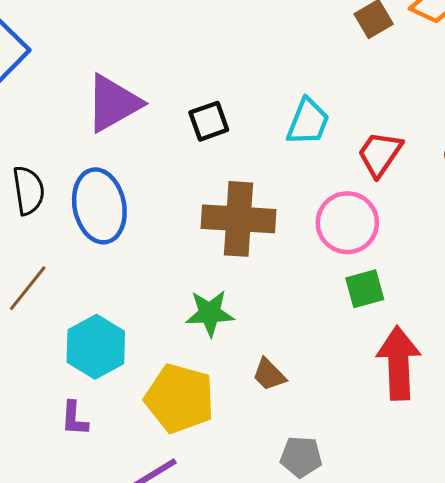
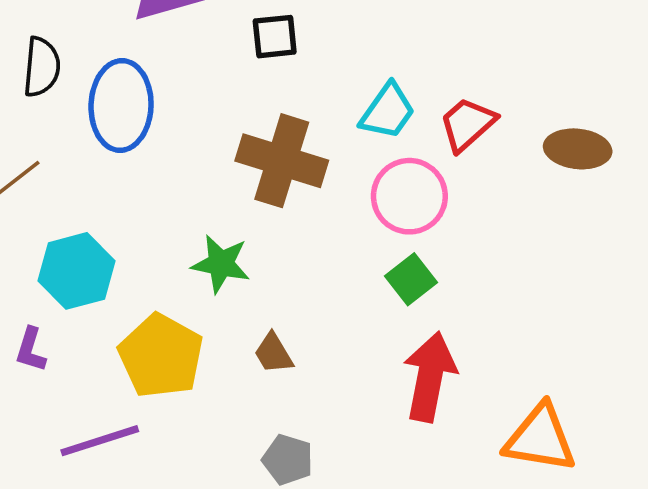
cyan trapezoid: (308, 122) -> (388, 111), moved
green square: (365, 289) -> (411, 279), turned -36

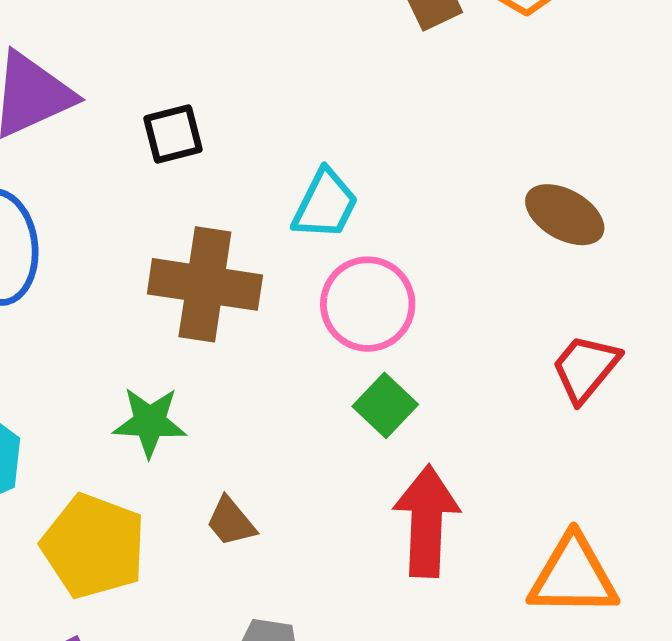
red trapezoid: (467, 124) -> (585, 368), moved
brown ellipse: (578, 149) -> (565, 215), turned 32

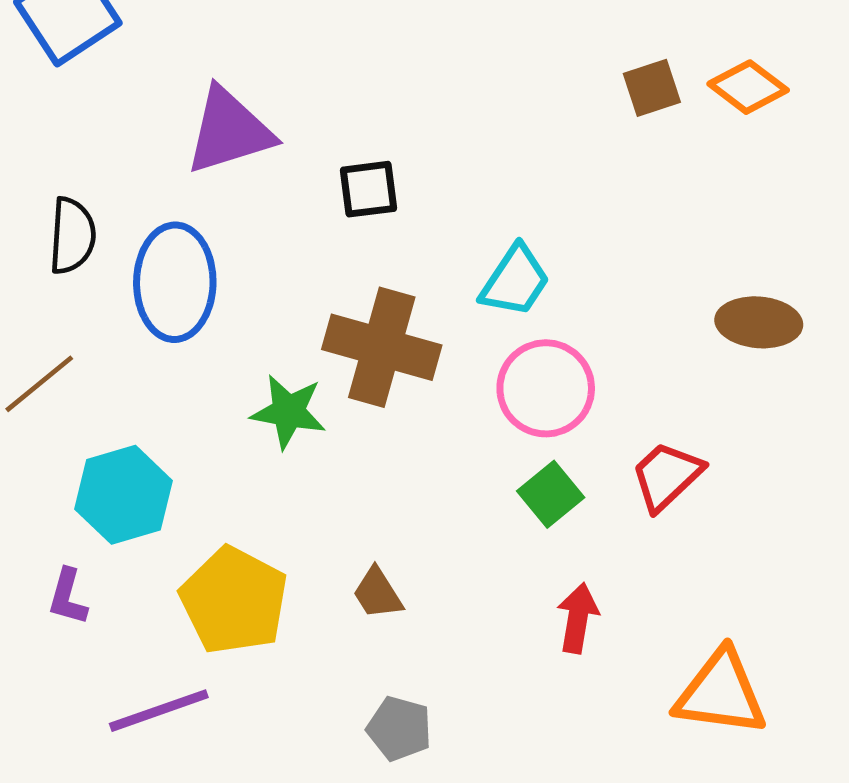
brown ellipse: (565, 215) -> (759, 322), turned -32
red trapezoid: (585, 368) -> (667, 476), moved
green star: (150, 422) -> (288, 412), moved
red arrow: (426, 521) -> (578, 618), size x0.6

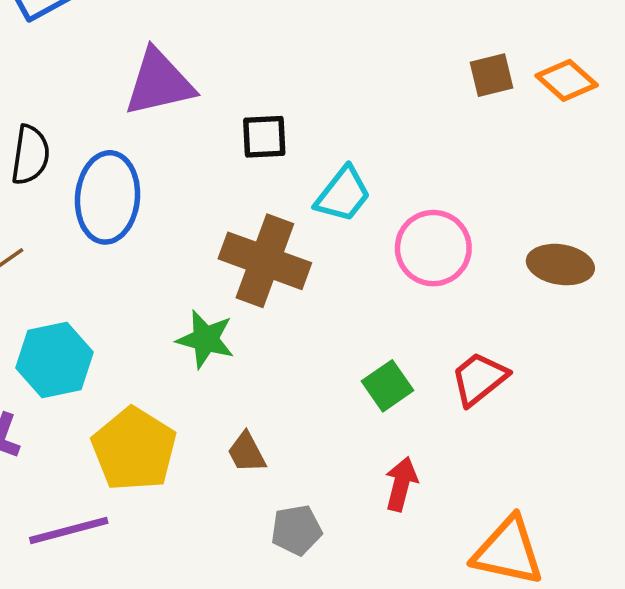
cyan trapezoid: (515, 281) -> (343, 194), moved
pink circle: (546, 388) -> (433, 248), moved
green star: (288, 412) -> (205, 339), moved
gray pentagon: (399, 728) -> (296, 530), moved, turned -30

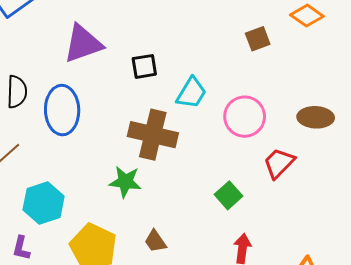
brown square: (491, 75) -> (258, 39), moved
red trapezoid: (479, 379) -> (279, 163), moved

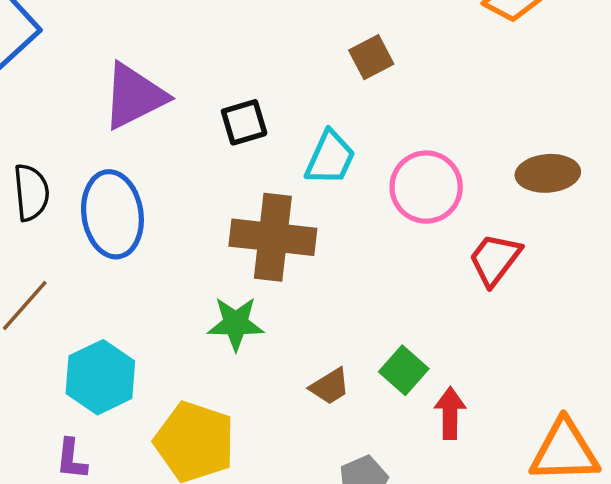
brown square: (258, 39) -> (371, 57), moved
green square: (228, 195) -> (404, 370), moved
brown trapezoid: (155, 241) -> (330, 386), moved, turned -80

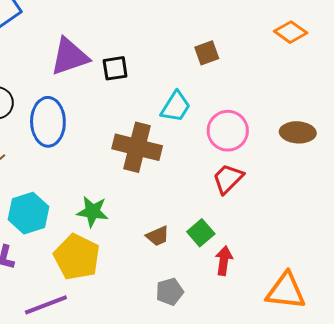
black square: (244, 122) -> (115, 68), moved
red trapezoid: (495, 259) -> (228, 179), moved
green star: (236, 323) -> (93, 212), moved

